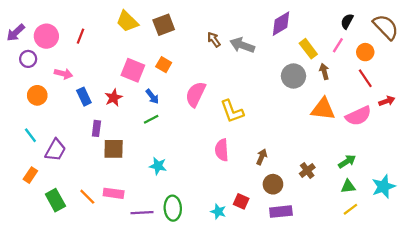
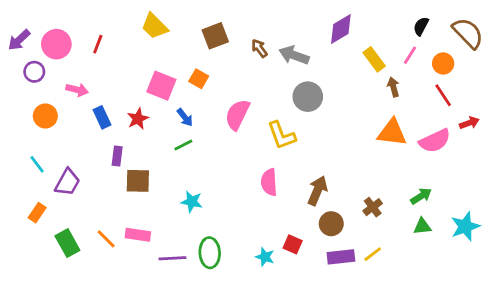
brown square: (164, 25) -> (215, 36), moved
gray circle: (293, 76) -> (308, 97), moved
brown arrow: (262, 157) -> (317, 191), size x1.5
yellow line: (350, 209) -> (373, 254), moved

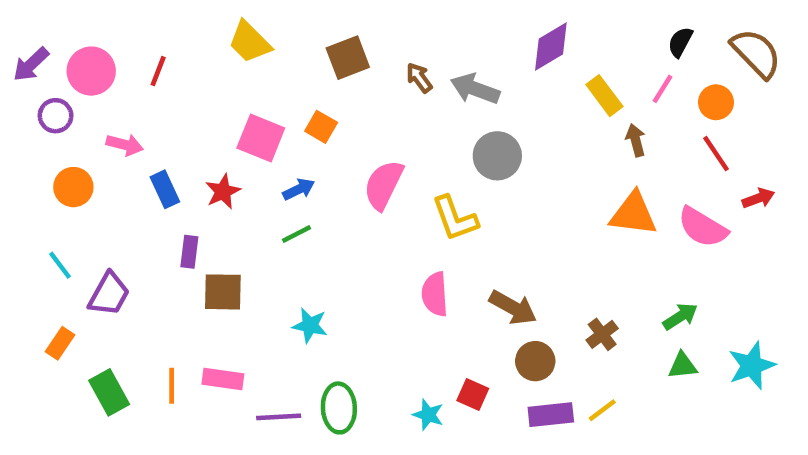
blue arrow: (185, 117) -> (299, 189), turned -78
pink semicircle: (435, 141) -> (703, 227), turned 56
brown arrow: (317, 191) -> (513, 308), turned 96
orange line: (106, 239) -> (172, 386), turned 45

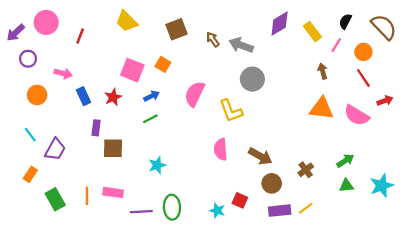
pink circle: (91, 71) -> (46, 22), moved
yellow rectangle: (604, 96) -> (312, 32), moved
cyan star: (310, 325) -> (157, 165), turned -30

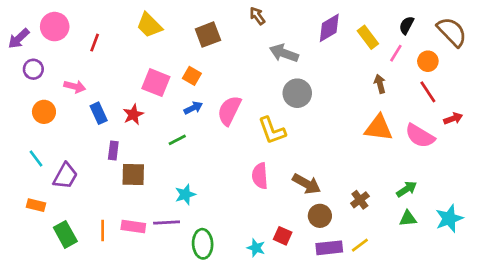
brown arrow: (213, 39) -> (257, 16), moved
blue arrow: (152, 96) -> (193, 108), moved
orange rectangle: (30, 174) -> (36, 205), turned 70
purple line: (141, 212) -> (167, 222), moved

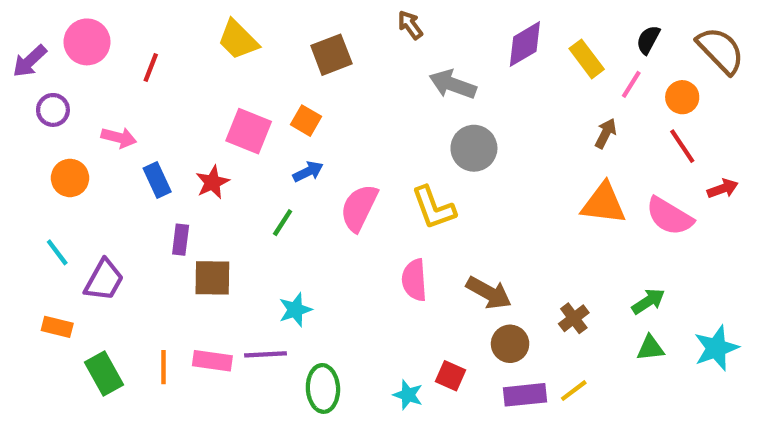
brown arrow: (380, 84) -> (606, 133), turned 42
pink semicircle: (229, 111) -> (359, 208), moved
green line: (177, 140) -> (283, 223), turned -30

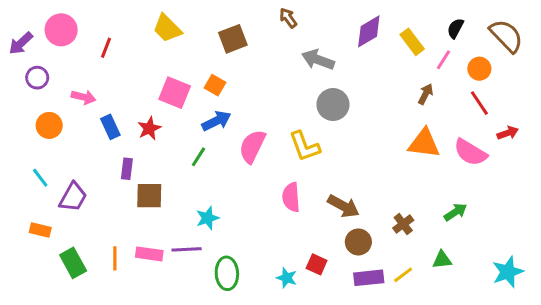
blue arrow: (308, 172) -> (216, 121), size x1.4
green triangle: (650, 348) -> (442, 260), moved
cyan star: (716, 348) -> (508, 272), moved

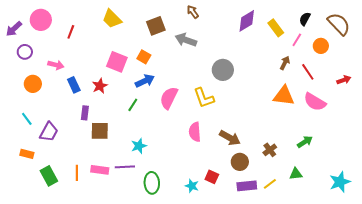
gray arrow: (318, 60) -> (186, 40), moved
red line: (479, 103) -> (308, 72), moved
red arrow: (508, 133) -> (344, 80), moved

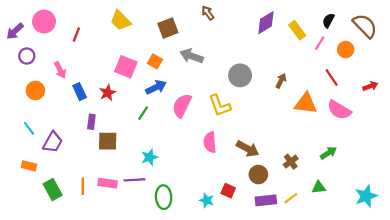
gray arrow: (186, 40) -> (192, 56), moved
brown arrow: (285, 63) -> (281, 81), moved
pink arrow: (56, 65) -> (60, 70), turned 49

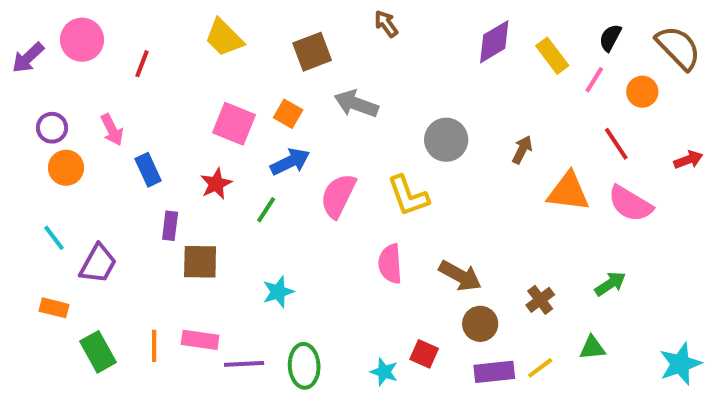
purple circle: (27, 56) -> (52, 128), moved
red star: (108, 93) -> (216, 184), moved
purple line: (134, 180) -> (244, 364), moved

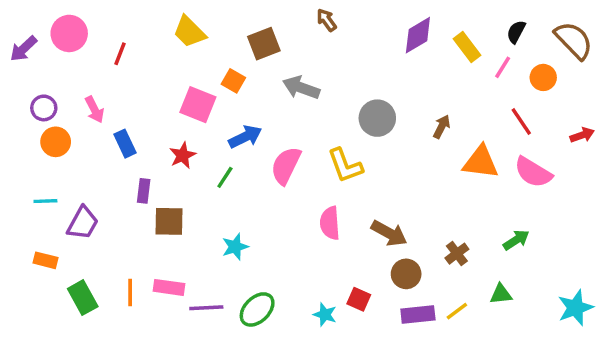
orange square: (288, 114) -> (233, 81), moved
cyan line: (54, 238) -> (45, 201), turned -55
green ellipse: (304, 366) -> (257, 309), turned 48

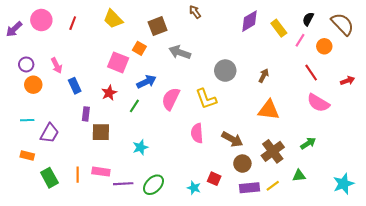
red line: (120, 54) -> (73, 23), moved
orange triangle: (481, 162) -> (269, 110), moved
brown cross: (457, 254) -> (273, 151), size x1.6

